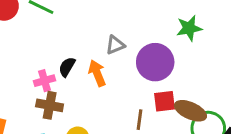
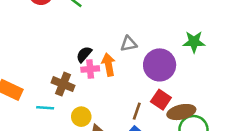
pink cross: (44, 81) -> (90, 69), moved
red square: (165, 101) -> (161, 100), turned 30
brown ellipse: (190, 111) -> (181, 112), turned -48

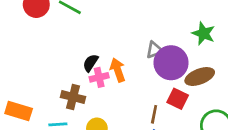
green star: (194, 42) -> (204, 33), turned 30
gray triangle: (129, 44) -> (154, 50), moved
brown ellipse: (181, 112) -> (200, 77), moved

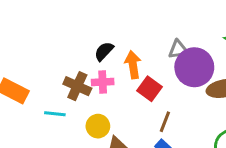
pink cross: (99, 77) -> (103, 82), moved
red square: (178, 99) -> (150, 89), moved

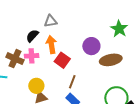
gray triangle: (178, 50) -> (51, 21), moved
purple circle: (194, 67) -> (91, 46), size x0.7
yellow circle: (98, 126) -> (36, 86), moved

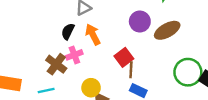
brown cross: (15, 59) -> (56, 64), turned 30
red square: (62, 60) -> (124, 57), moved, turned 35

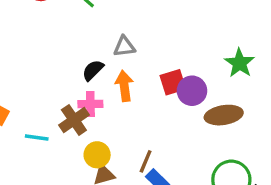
red square: (124, 57) -> (173, 82), moved
brown cross: (56, 64) -> (74, 120), moved
brown line: (131, 70) -> (146, 161), moved

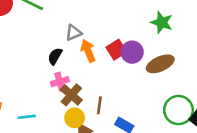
orange arrow: (124, 86) -> (88, 51), moved
brown cross: (74, 120) -> (71, 95), moved
brown line: (146, 161) -> (99, 105), moved

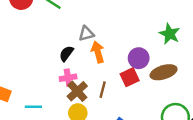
red square: (116, 50) -> (130, 77), moved
brown line: (99, 105) -> (103, 90), moved

